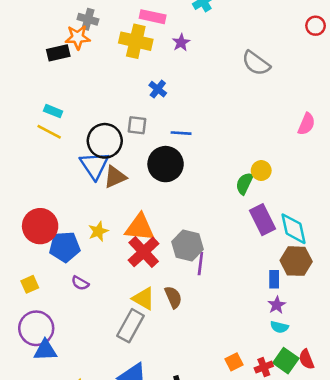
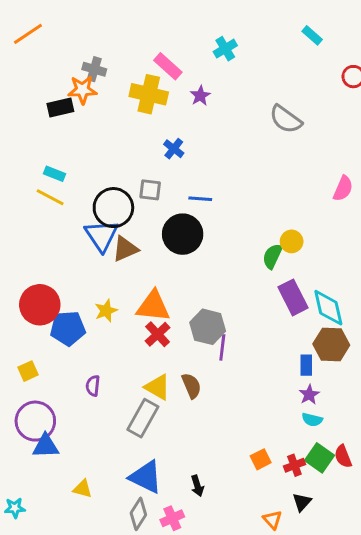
pink rectangle: (153, 17) -> (168, 66), turned 30
red cross: (144, 252) -> (158, 334), size x0.7
purple semicircle: (80, 283) -> (93, 386), moved, turned 66

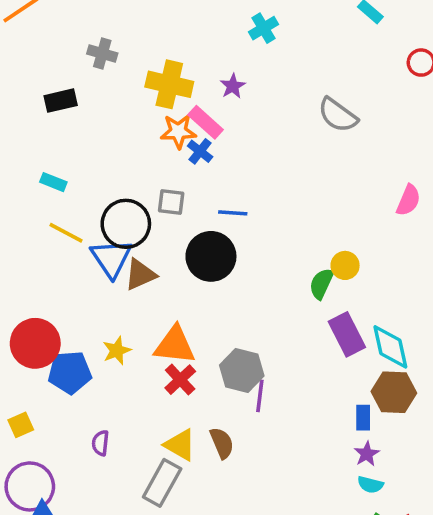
pink rectangle: (168, 66) -> (206, 122), moved
orange star: (82, 90) -> (178, 131), moved
yellow line: (50, 197) -> (66, 233), moved

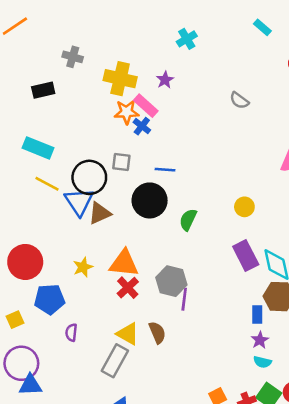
gray semicircle: (338, 115) -> (239, 100), size x0.7
cyan rectangle: (53, 182) -> (38, 148), size x1.6
green semicircle: (321, 284) -> (188, 220), moved
blue pentagon: (70, 372) -> (50, 299), moved

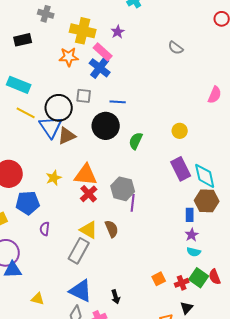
orange star: (126, 112) -> (69, 57), moved
blue cross: (142, 126) -> (100, 68), size x1.5

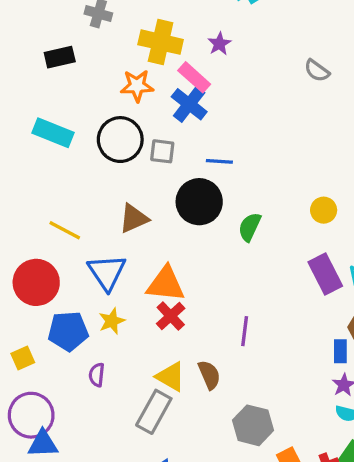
black circle: (59, 108) -> (120, 140), moved
yellow line: (26, 113) -> (65, 230), moved
blue triangle: (51, 127) -> (107, 272), moved
yellow star: (54, 178) -> (112, 321), moved
gray hexagon: (123, 189) -> (253, 425), moved

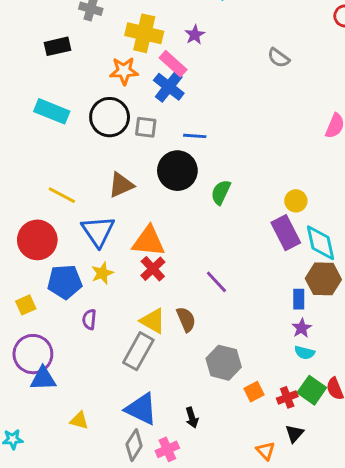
yellow circle: (324, 210) -> (296, 201), moved
purple line: (245, 331) -> (216, 282), turned -50

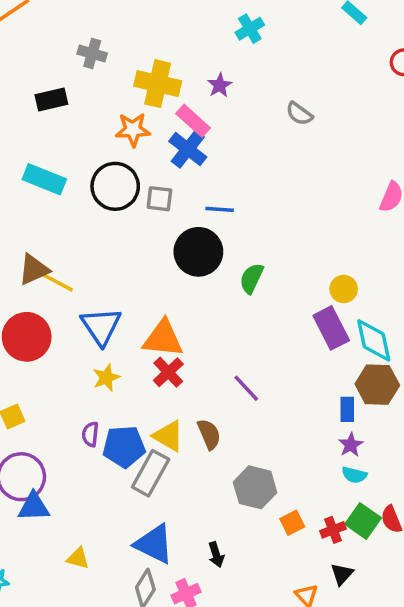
gray semicircle: (279, 58) -> (299, 114), moved
brown triangle: (121, 185) -> (34, 270), moved
blue pentagon: (65, 282) -> (124, 447), moved

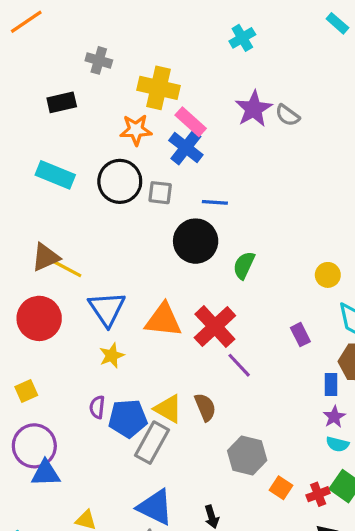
purple star: (220, 85) -> (254, 109), moved, size x1.6
purple rectangle: (331, 328) -> (300, 335), moved, size x0.6
red cross: (168, 372) -> (215, 327), moved, size x1.5
orange square: (292, 523) -> (281, 488), turned -30

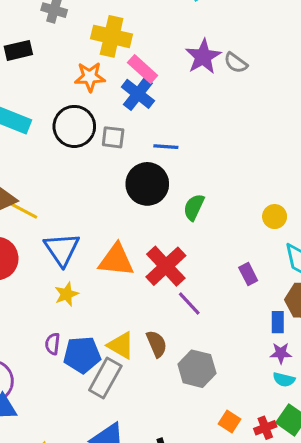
purple star: (334, 417) -> (281, 353), turned 30
gray hexagon: (247, 456) -> (197, 369), moved

